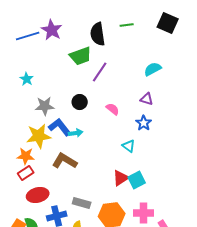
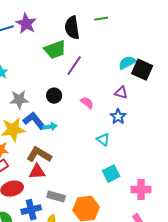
black square: (168, 23) -> (142, 70), moved
red triangle: (121, 178) -> (37, 172), moved, turned 30
pink cross: (144, 213) -> (141, 190), moved

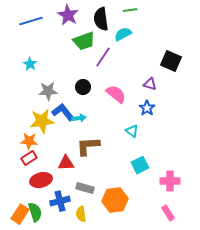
purple star: (26, 24) -> (68, 15), moved
cyan semicircle: (127, 63) -> (123, 34), moved
pink semicircle: (87, 103) -> (116, 94), size x1.5
brown L-shape: (39, 155) -> (88, 146), moved, turned -35

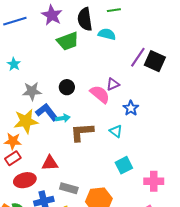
cyan semicircle: (123, 34) -> (107, 34), turned 42
purple line: (103, 57) -> (138, 57), moved
purple triangle: (150, 84) -> (113, 84), moved, turned -40
brown L-shape: (88, 146) -> (82, 132), moved

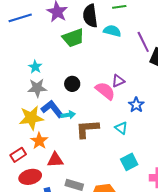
purple line: (138, 57) -> (143, 42), moved, turned -60
cyan star: (14, 64) -> (35, 67), moved
orange star: (13, 141) -> (39, 141), moved, turned 30

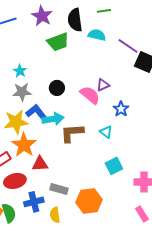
purple line: (143, 42) -> (128, 46), turned -30
cyan arrow: (68, 115) -> (53, 119), size x1.5
orange star: (39, 141) -> (24, 145), size x1.4

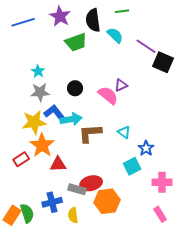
cyan semicircle: (97, 35) -> (115, 35), turned 30
blue star: (121, 109) -> (146, 148), moved
red ellipse: (15, 181) -> (91, 183), moved

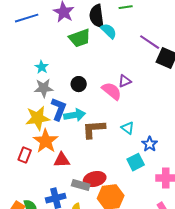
cyan semicircle: (115, 35) -> (109, 31), moved
blue L-shape: (55, 113) -> (59, 109), turned 60
red rectangle: (21, 159) -> (25, 155), turned -35

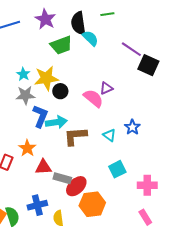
yellow star: (38, 118) -> (46, 78), moved
orange star: (46, 141) -> (27, 148), size x0.7
blue star: (150, 144) -> (132, 127), moved
red ellipse: (95, 179) -> (76, 186), turned -30
gray rectangle: (81, 185) -> (62, 178), moved

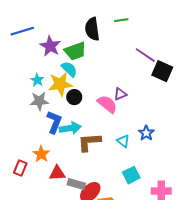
purple star: (45, 19) -> (50, 46), moved
cyan semicircle: (90, 38) -> (69, 69), moved

